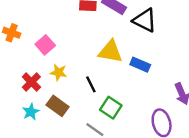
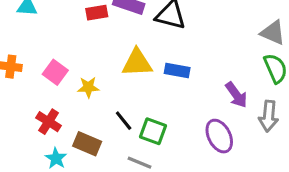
yellow star: (59, 72) -> (88, 87), moved
black line: (91, 84) -> (124, 121), moved

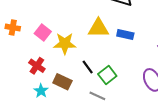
yellow star: (88, 87) -> (65, 44), size x1.5
green square: (153, 131) -> (107, 75), turned 30

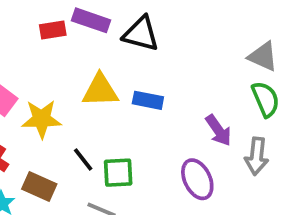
green square: (107, 75) -> (118, 173), turned 36

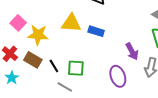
black line: (83, 159) -> (54, 66), moved
brown rectangle: (39, 187) -> (33, 60), moved

